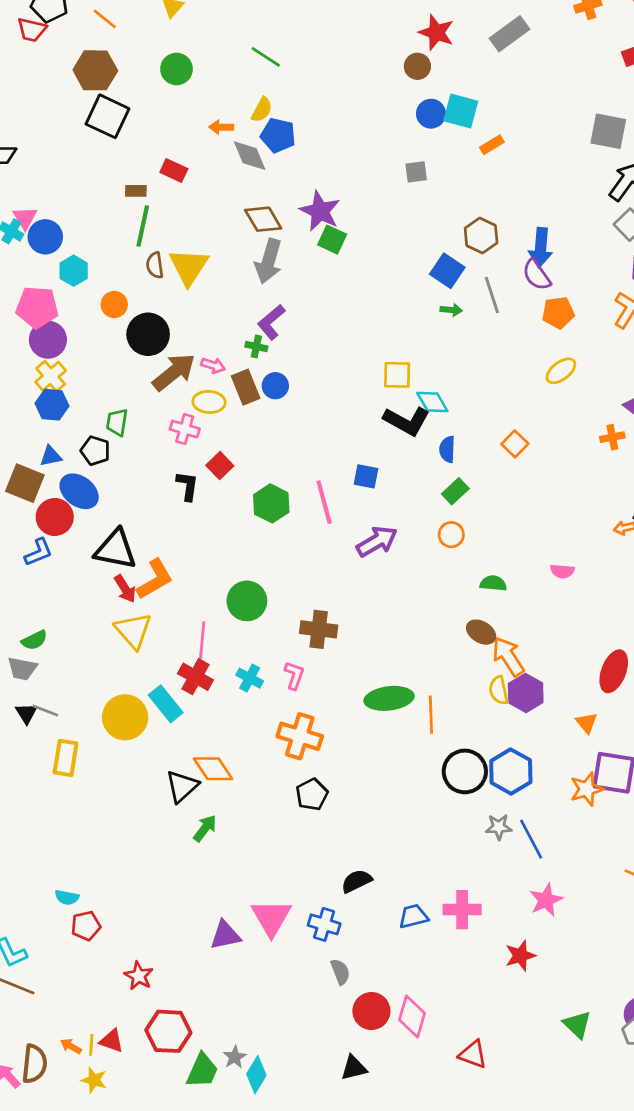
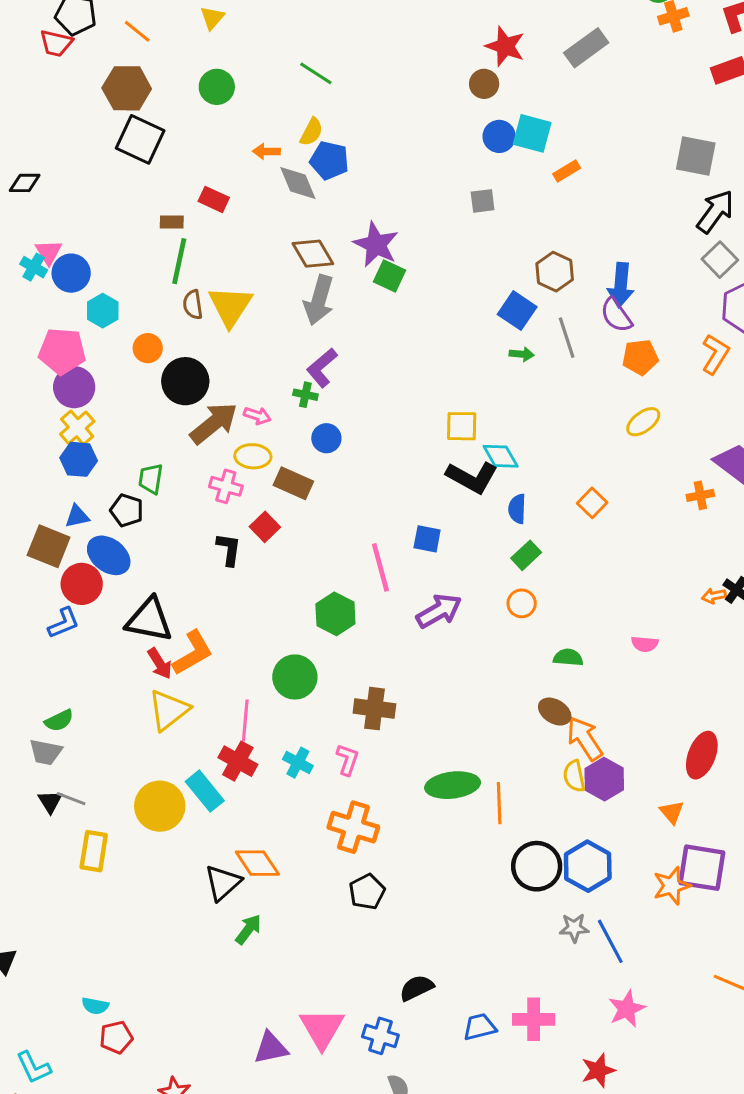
brown rectangle: (246, 387) -> (293, 483), moved, turned -44
green hexagon: (271, 503) -> (335, 614), moved
yellow triangle: (133, 631) -> (169, 710), turned 33

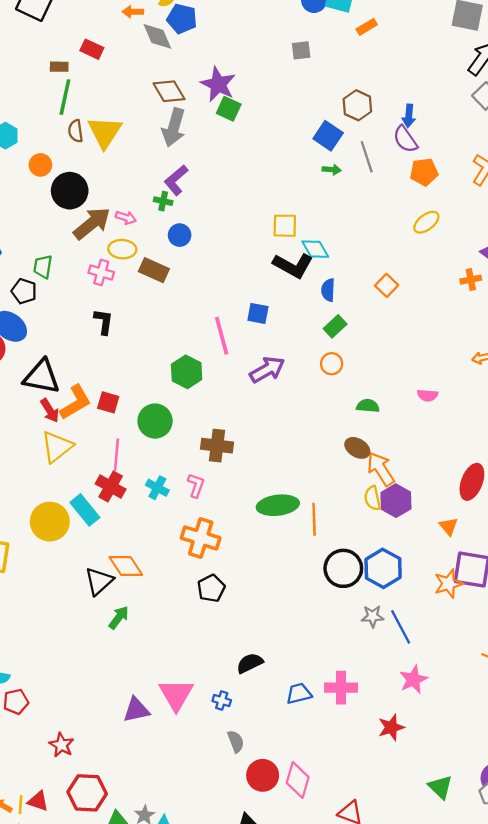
blue arrow: (621, 285) -> (409, 116), size x0.7
red square: (265, 527) -> (108, 402), moved, turned -30
blue cross: (380, 1036) -> (222, 701), size x0.7

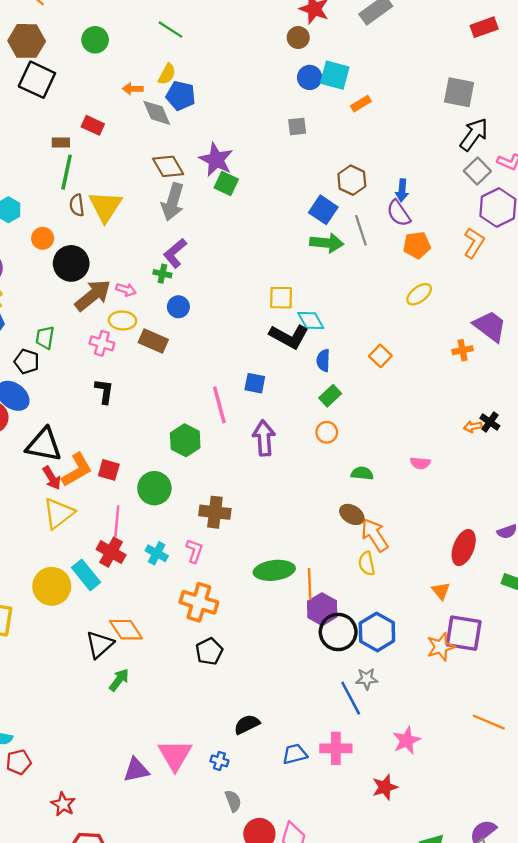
green arrow: (332, 170) -> (327, 243), size x1.8
purple arrow: (267, 370) -> (264, 438), turned -64
purple hexagon: (396, 501) -> (322, 609), moved
blue line: (401, 627) -> (351, 698), moved

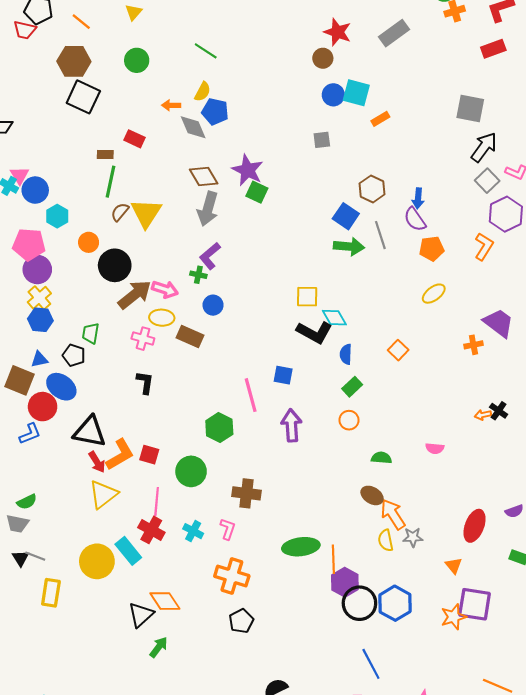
brown semicircle: (77, 205) -> (120, 212), turned 48
pink arrow: (126, 290) -> (165, 289), size x1.4
gray star: (367, 679) -> (413, 537), moved

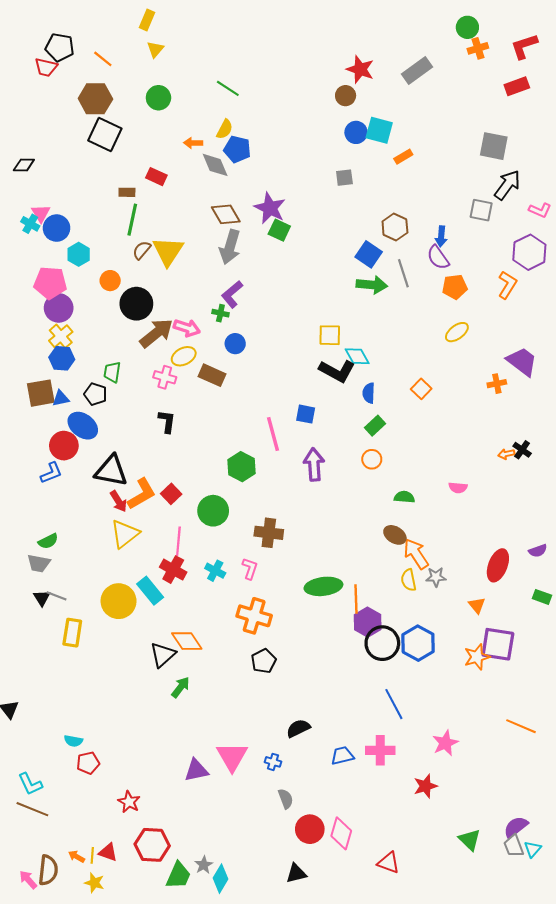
gray square: (487, 181) -> (481, 210), moved, turned -35
yellow ellipse: (162, 318) -> (184, 356), turned -30
brown square: (20, 380) -> (41, 393), moved, turned -32
red square: (149, 455) -> (171, 494), turned 30

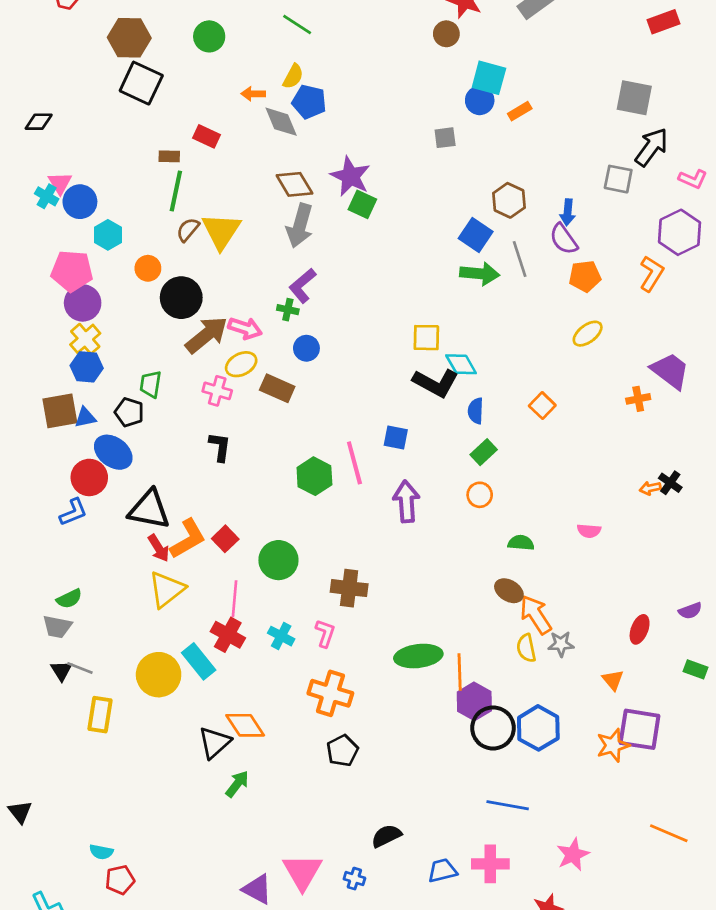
blue circle: (356, 132) -> (480, 100), moved
green hexagon: (241, 467) -> (314, 476), moved
red ellipse: (498, 565) -> (640, 629), size x0.7
blue line: (394, 704) -> (508, 805), turned -52
purple triangle: (196, 770) -> (257, 889), turned 40

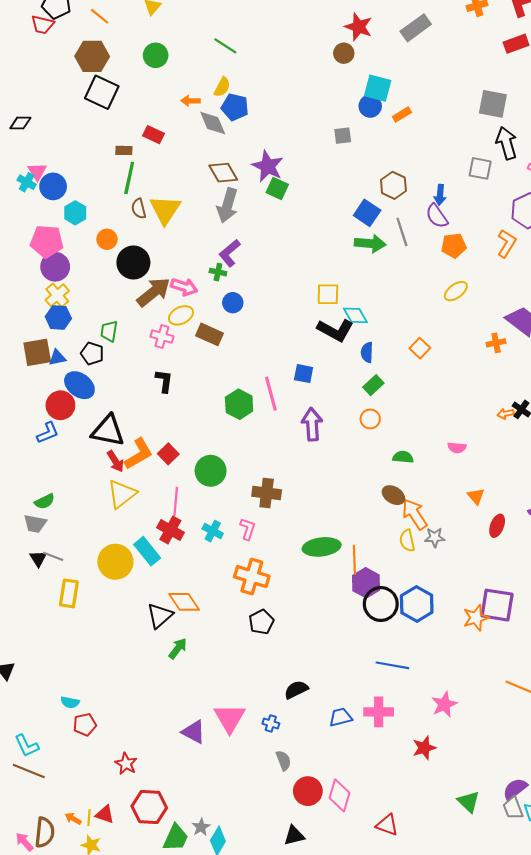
black arrow: (652, 147) -> (507, 143), turned -52
brown semicircle: (188, 230) -> (139, 209), turned -54
orange triangle: (613, 680) -> (476, 496), moved

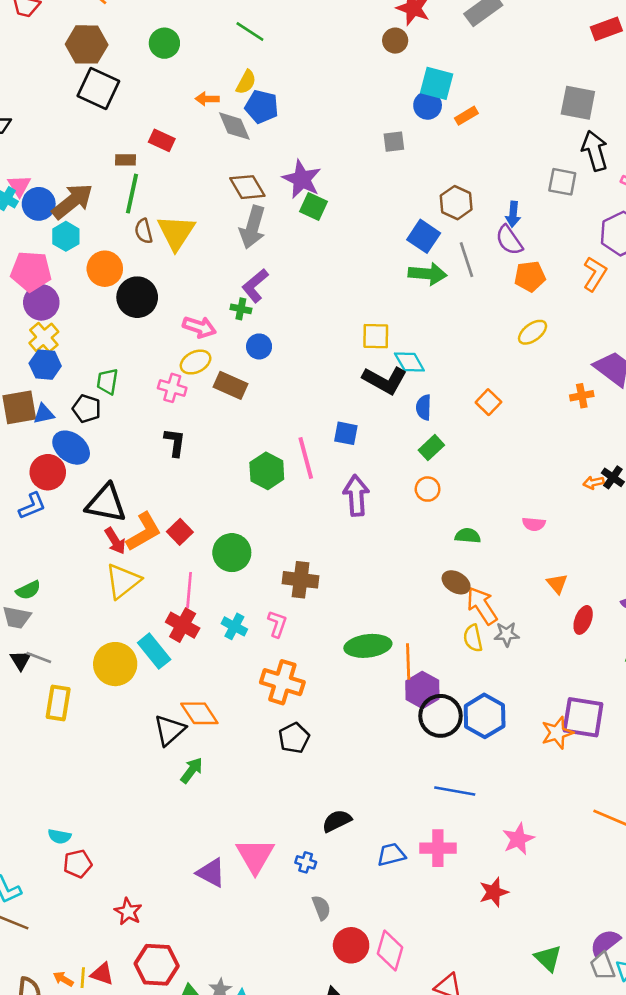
orange circle: (107, 239) -> (105, 269), size x1.4
brown arrow: (153, 292) -> (72, 201), moved

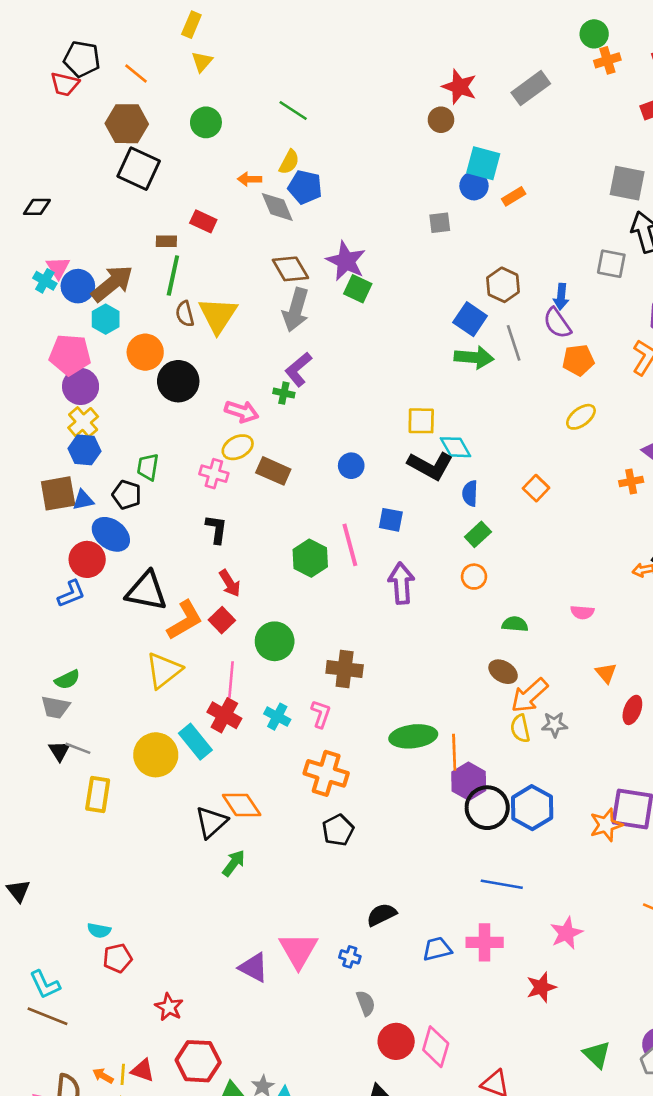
blue circle: (259, 346) -> (351, 466), moved
red arrow: (115, 541) -> (230, 583), moved
orange arrow: (482, 606) -> (529, 695), turned -99

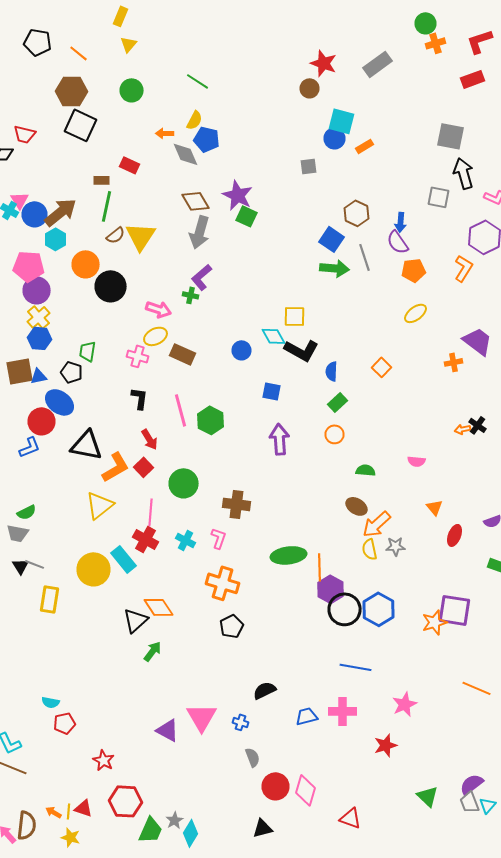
red trapezoid: (65, 84) -> (24, 134), moved
brown semicircle: (185, 314) -> (116, 235), turned -114
cyan diamond: (456, 447) -> (274, 336), moved
pink line: (350, 545) -> (180, 410), moved

